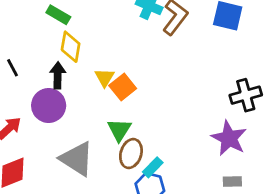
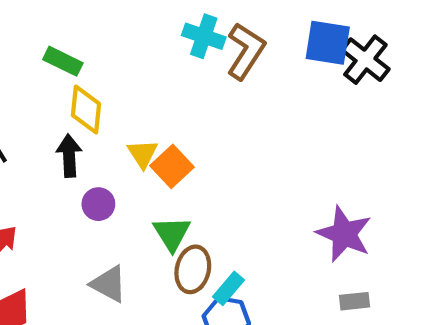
black cross: (246, 95) -> (365, 60), moved, turned -32
purple circle: (49, 106) -> (98, 204), moved, size x0.6
gray triangle: (77, 159) -> (109, 284), size x0.7

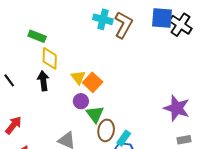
purple circle: (98, 204) -> (81, 101), moved

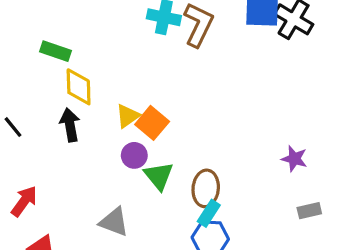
yellow triangle: (78, 77) -> (128, 116), turned 35
purple star: (177, 108) -> (294, 159), size x0.6
brown ellipse: (106, 130) -> (206, 188), moved

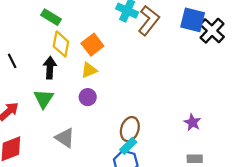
orange square: (152, 123) -> (92, 45), moved
green triangle: (159, 176) -> (44, 99), moved

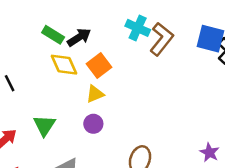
yellow diamond: (61, 44) -> (64, 65), turned -35
black arrow: (50, 68) -> (79, 37), moved, turned 55

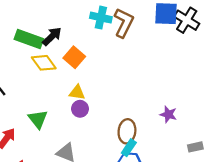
green rectangle: (53, 35) -> (29, 39), size x1.4
yellow triangle: (95, 94) -> (77, 92), moved, turned 42
purple star: (210, 152) -> (168, 114), moved

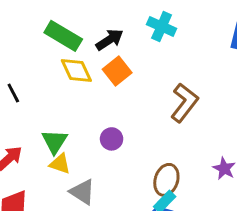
brown L-shape: (124, 23) -> (184, 103), moved
black arrow: (52, 36) -> (109, 40), moved
yellow triangle: (77, 92) -> (60, 164), moved

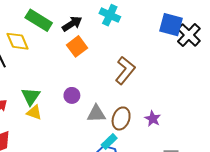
yellow diamond: (76, 70) -> (18, 41), moved
brown ellipse: (166, 180) -> (121, 118), moved
gray triangle: (82, 192) -> (96, 114), moved, turned -36

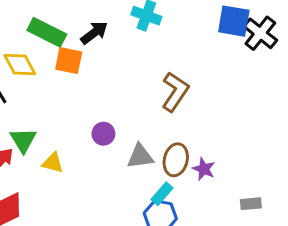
orange square: (77, 46) -> (69, 61), moved, turned -36
green triangle: (31, 96) -> (23, 140), moved
purple star: (153, 119) -> (204, 169), moved

